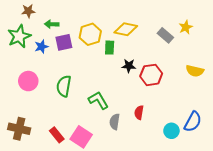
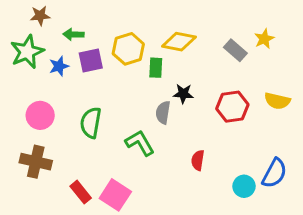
red hexagon: (151, 75) -> (232, 107), moved
gray semicircle: (115, 122) -> (163, 112), moved
brown cross: (19, 129) -> (36, 162), moved

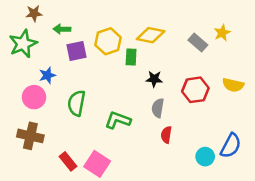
blue star: (59, 66) -> (47, 75), moved
gray semicircle: (163, 112) -> (158, 108), moved
green L-shape: (140, 143) -> (118, 120), turned -40

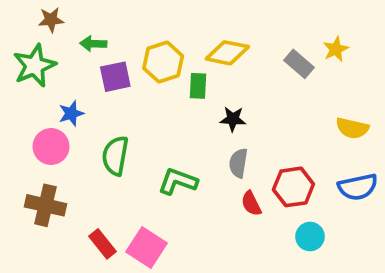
red hexagon: (195, 90) -> (293, 187), moved
red semicircle: (166, 135) -> (251, 203), turned -35
blue semicircle: (231, 146) -> (358, 187), moved, turned 50

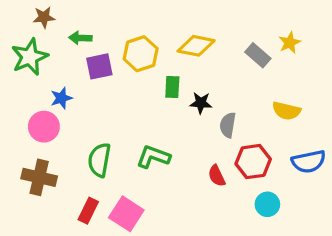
green rectangle: (198, 86) -> (172, 87), moved
yellow semicircle: (352, 128) -> (286, 111), moved
green semicircle: (115, 156) -> (99, 160), moved
gray semicircle: (238, 163) -> (228, 125), moved
red rectangle: (102, 244) -> (88, 211), turned 65

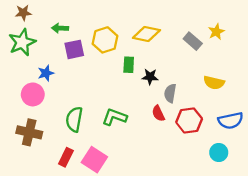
brown star: (44, 17) -> (23, 13), moved
red semicircle: (217, 176) -> (158, 113), moved
cyan circle: (267, 204) -> (219, 153), moved

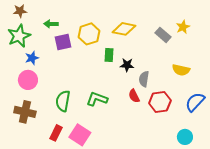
blue star: (46, 73) -> (32, 58), moved
blue semicircle: (231, 121) -> (195, 102), turned 145
cyan circle: (219, 153) -> (185, 137), moved

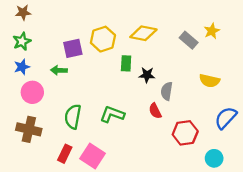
green arrow: (51, 24) -> (59, 70), moved
green star: (19, 36) -> (22, 41), size x0.7
blue star: (32, 58) -> (22, 67), moved
red hexagon: (160, 102) -> (185, 133), moved

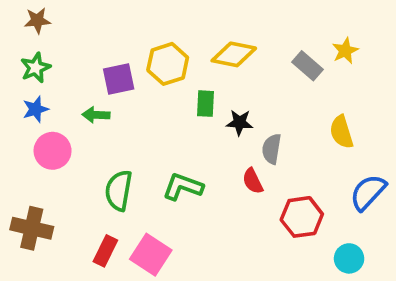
yellow semicircle: (209, 81) -> (341, 132), turned 60
brown cross: (29, 129) -> (32, 228), moved

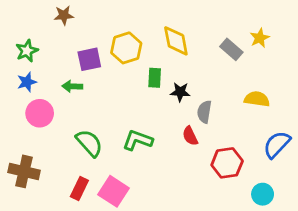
brown star: (37, 20) -> (64, 15), moved
yellow diamond: (234, 54) -> (176, 41), turned 68
yellow semicircle: (341, 132) -> (257, 99), turned 115
green semicircle: (119, 190) -> (89, 143), turned 128

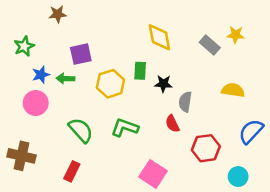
yellow star: (260, 38) -> (236, 35), turned 30
yellow hexagon: (126, 48) -> (110, 84), moved
blue star: (27, 82) -> (41, 75), moved
pink square: (113, 191) -> (153, 174), moved

